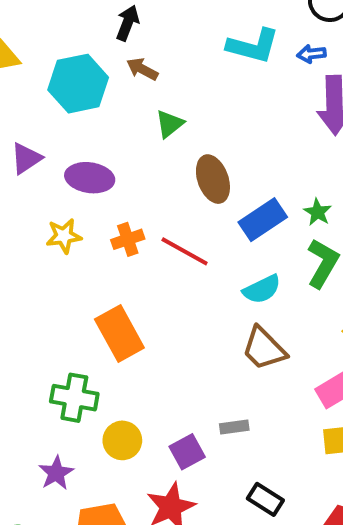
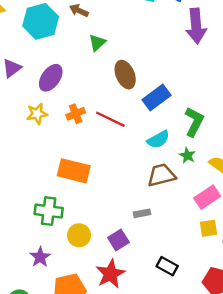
purple ellipse: (90, 178) -> (51, 78), turned -60
green star: (318, 212) -> (187, 155), moved
orange rectangle: (119, 334) -> (74, 171), turned -44
brown trapezoid: (264, 349) -> (161, 175), turned 124
gray rectangle: (234, 427) -> (142, 213), moved

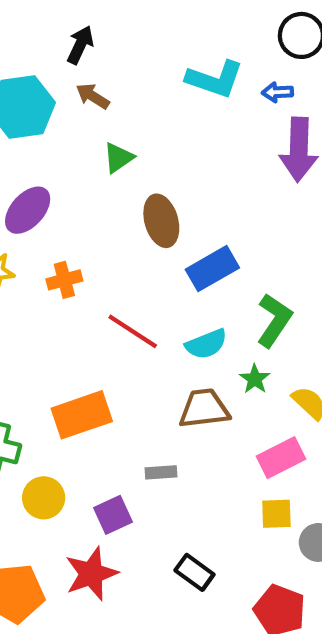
red line: (110, 119) -> (133, 331), moved
orange rectangle: (74, 171) -> (82, 415), moved, turned -40

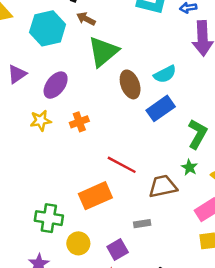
green triangle: (118, 158) -> (103, 52), size x1.8
red line: (133, 331) -> (122, 165), moved
cyan semicircle: (206, 344) -> (165, 74), moved

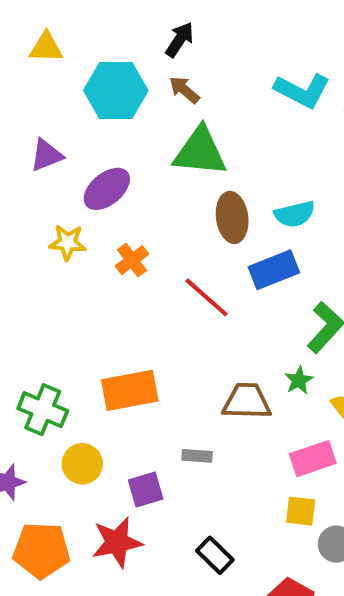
green triangle: (103, 52) -> (200, 152), turned 32
orange cross: (79, 122) -> (132, 260), turned -30
red line: (122, 165) -> (207, 297), moved

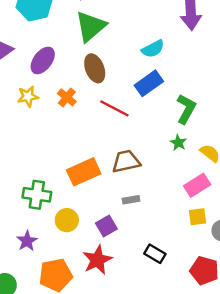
green triangle: (200, 152) -> (91, 26), turned -32
brown ellipse: (232, 217) -> (95, 68), moved
brown trapezoid: (247, 401) -> (126, 162), moved

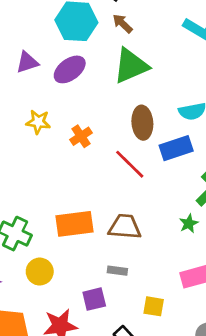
purple ellipse: (43, 60) -> (70, 69), moved
brown ellipse: (95, 68) -> (142, 123), moved
yellow square: (197, 217) -> (154, 306), moved
purple square: (106, 226) -> (94, 299), moved

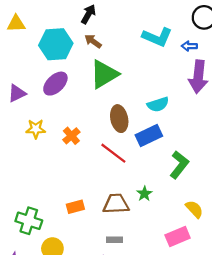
purple triangle: (27, 62) -> (17, 93), moved
green star: (189, 223) -> (144, 194), moved
orange rectangle: (75, 224) -> (75, 207), size x0.6

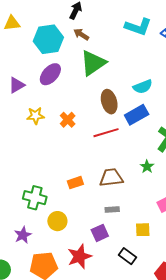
red line: (113, 153) -> (106, 133), turned -50
green star: (144, 194) -> (147, 167), moved

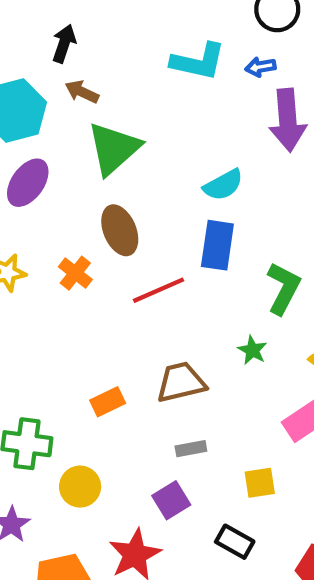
brown ellipse: (109, 102) -> (120, 230), moved
blue rectangle: (137, 115) -> (217, 245), turned -45

